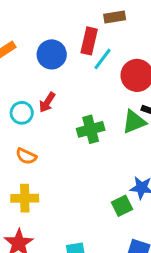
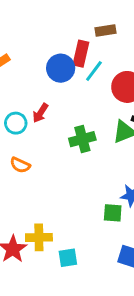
blue circle: (52, 54) -> (61, 68), moved
yellow cross: (25, 198) -> (39, 237), moved
green square: (122, 206) -> (113, 213), turned 30

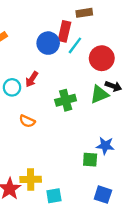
orange semicircle: (20, 165) -> (27, 121), moved

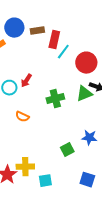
brown rectangle: (84, 13) -> (37, 31), moved
blue circle: (48, 43) -> (14, 28), moved
green square: (90, 160) -> (67, 150), moved, turned -32

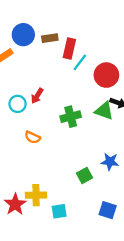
green triangle: (84, 94) -> (104, 111), turned 42

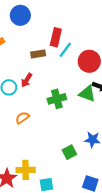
blue circle: (23, 35) -> (20, 15), moved
brown rectangle: (50, 38) -> (38, 54), moved
orange semicircle: (33, 137) -> (22, 118), turned 120

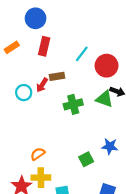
red rectangle: (56, 37) -> (44, 46), moved
brown rectangle: (38, 54) -> (57, 76), moved
orange semicircle: (22, 118) -> (38, 154), moved

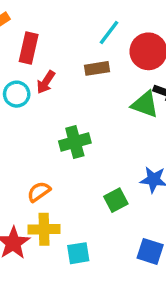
red rectangle: (44, 46) -> (29, 48), moved
brown rectangle: (57, 76) -> (97, 68), moved
green cross: (73, 104) -> (75, 142), moved

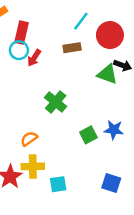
cyan circle: (17, 94) -> (19, 50), moved
green cross: (75, 142) -> (56, 102), turned -35
green square: (116, 200) -> (88, 135), moved

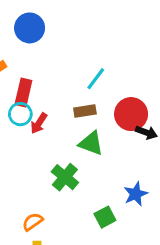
red circle: (110, 35) -> (131, 114), moved
green triangle: (107, 74) -> (91, 143), moved
blue star: (114, 130) -> (136, 194), moved, turned -30

